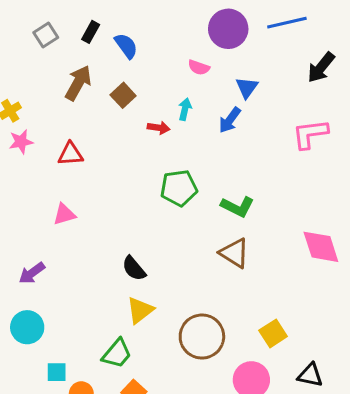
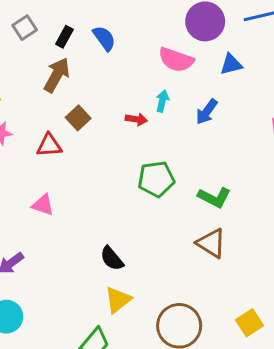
black rectangle: (91, 32) -> (64, 37), moved
pink semicircle: (199, 67) -> (176, 60), size x1.6
blue triangle: (247, 88) -> (231, 64), moved, turned 40
brown square: (123, 95) -> (78, 118), moved
pink triangle: (64, 214) -> (43, 205), turned 35

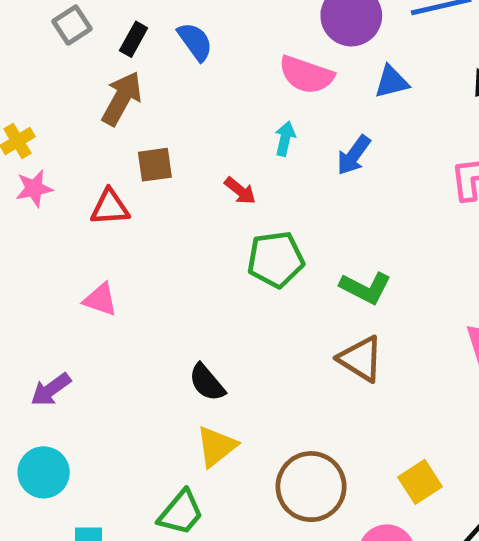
brown square: (78, 118) -> (155, 165), turned 35
red arrow: (136, 119) -> (240, 191), moved, turned 30

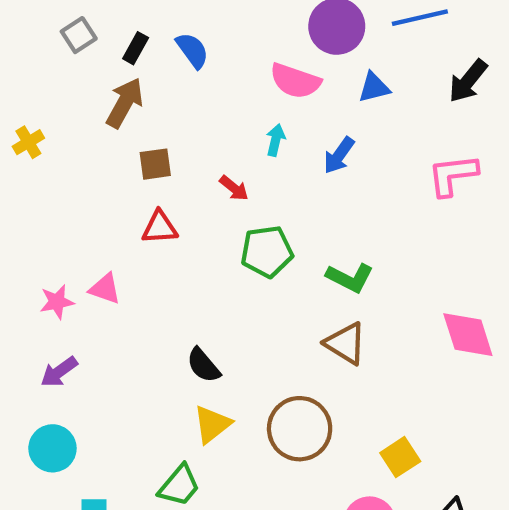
pink star: (34, 188) -> (57, 302), moved
red triangle: (110, 207) -> (160, 227), moved
brown circle: (311, 487) -> (300, 429), moved

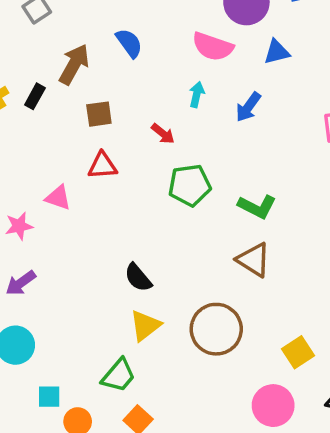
black rectangle: (136, 48) -> (35, 96), moved
blue semicircle: (192, 50) -> (129, 43), moved
pink triangle: (105, 289) -> (58, 198), moved

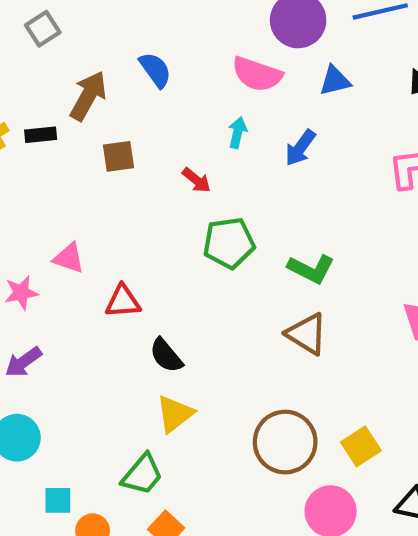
black rectangle: (35, 96) -> (41, 135), turned 55
red triangle: (103, 166) -> (123, 301), moved
brown circle: (216, 329) -> (285, 442), moved

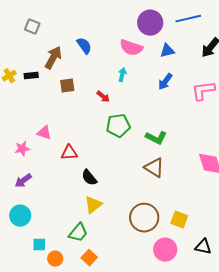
gray square: (43, 29) -> (32, 27), turned -35
blue arrow: (300, 148) -> (165, 82), moved
yellow square: (361, 446) -> (179, 220), turned -36

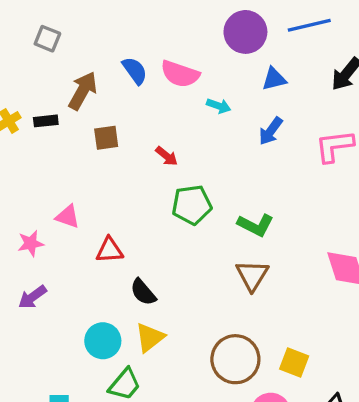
pink semicircle: (131, 48) -> (180, 74), moved
cyan arrow: (122, 75) -> (219, 106), moved, turned 96
brown triangle: (154, 168) -> (252, 275), turned 30
cyan circle: (20, 216) -> (103, 341), moved

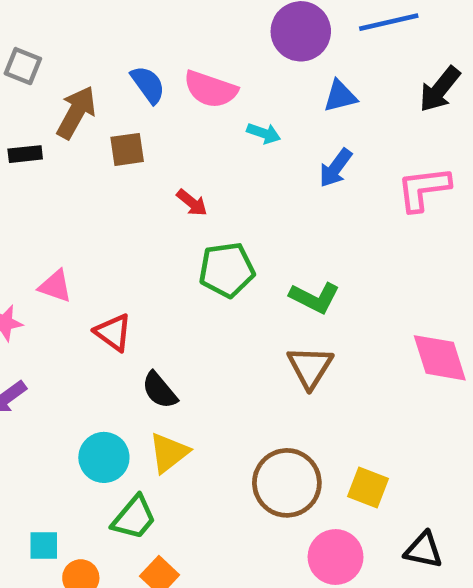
gray square: (47, 39) -> (23, 66), moved
brown square: (106, 138) -> (127, 149), moved
red triangle: (110, 250) -> (113, 332), turned 40

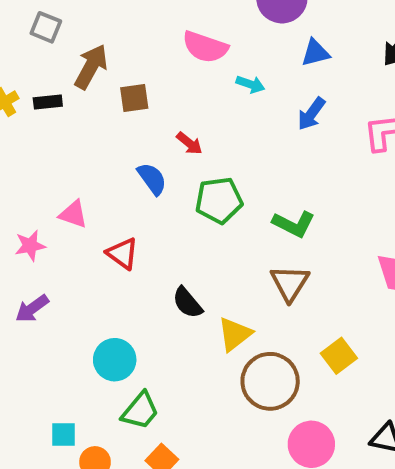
blue semicircle: (148, 85) -> (152, 179), moved
black semicircle: (160, 390) -> (187, 303), moved
yellow triangle: (169, 453) -> (235, 334), moved
yellow square: (368, 488) -> (339, 356), moved, turned 32

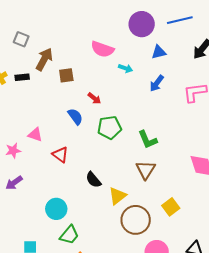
green L-shape: (294, 224) -> (148, 140), turned 40

